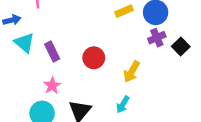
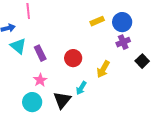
black square: (181, 46) -> (142, 61), moved
cyan arrow: (123, 104) -> (81, 88), moved

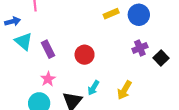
purple cross: (123, 42) -> (140, 48), moved
yellow arrow: (103, 69) -> (124, 90), moved

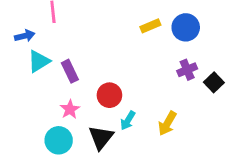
cyan triangle: (24, 41) -> (39, 61), turned 48
red circle: (85, 55) -> (109, 95), moved

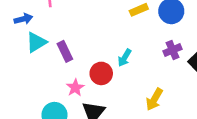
pink star: (70, 109) -> (75, 88), moved
cyan arrow: (128, 121) -> (125, 58), moved

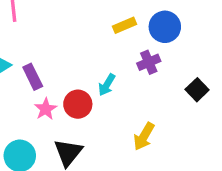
purple cross: (173, 50) -> (149, 62), moved
pink star: (75, 88) -> (46, 109), moved

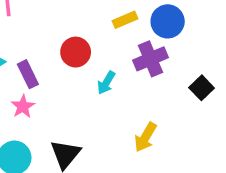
purple cross: (149, 62) -> (151, 59), size x1.4
red circle: (78, 104) -> (76, 52), moved
pink star: (46, 109) -> (23, 107), moved

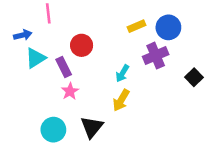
red circle: (76, 52) -> (82, 45), moved
pink star: (23, 107) -> (70, 91), moved
yellow arrow: (145, 137) -> (121, 100), moved

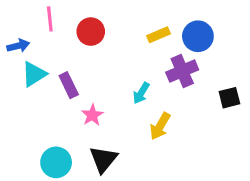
red circle: (82, 45) -> (91, 32), moved
black square: (194, 77) -> (229, 98), turned 30
pink star: (70, 91) -> (92, 115), moved
yellow arrow: (121, 100) -> (160, 126), moved

